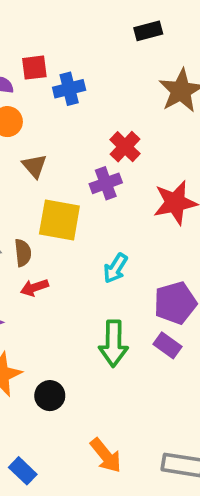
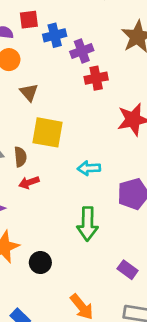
red cross: (125, 147) -> (96, 78), turned 35
purple cross: (106, 183) -> (82, 51), moved
cyan arrow: (115, 268) -> (89, 168), turned 55
purple rectangle: (168, 345) -> (128, 270), moved

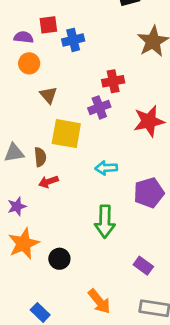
purple cross: (82, 51) -> (99, 107), moved

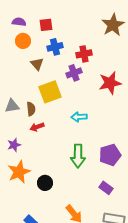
red square: (48, 25) -> (46, 25), moved
blue cross: (73, 40) -> (55, 47), moved
yellow square: (66, 134) -> (50, 92), turned -30
purple pentagon: (149, 193) -> (110, 155), moved

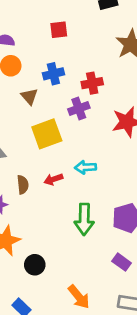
red square: (46, 25) -> (59, 30), moved
brown semicircle: (31, 109) -> (23, 185), moved
red arrow: (37, 127) -> (53, 179), moved
black circle: (45, 183) -> (35, 265), moved

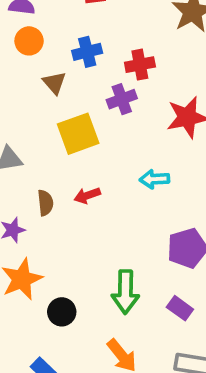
cyan arrow: (86, 167) -> (154, 179), moved
green arrow: (84, 219) -> (125, 292), moved

